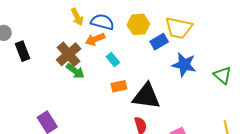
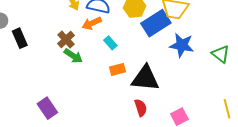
blue rectangle: (159, 42) -> (156, 23), size x1.6
brown cross: (69, 54) -> (66, 39), size x0.7

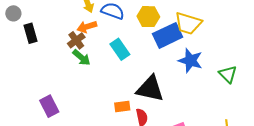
orange arrow: (92, 23) -> (87, 27), moved
cyan rectangle: (110, 43) -> (120, 49), size x1.5
orange rectangle: (117, 69) -> (122, 106), moved

